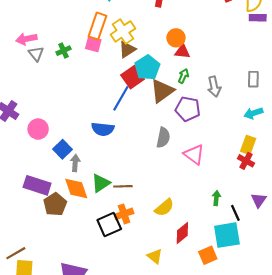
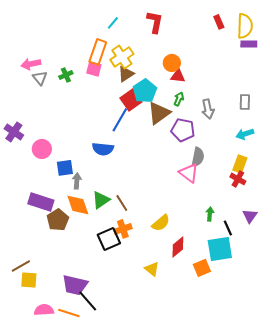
gray semicircle: (163, 138) -> (198, 157), moved
blue square: (62, 149) -> (65, 168), turned 36
brown line: (123, 186) -> (122, 203), turned 60

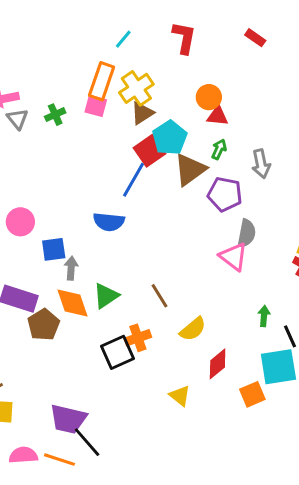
red rectangle: (219, 22) -> (255, 38), moved, turned -32
brown line: (122, 203) -> (160, 296), moved

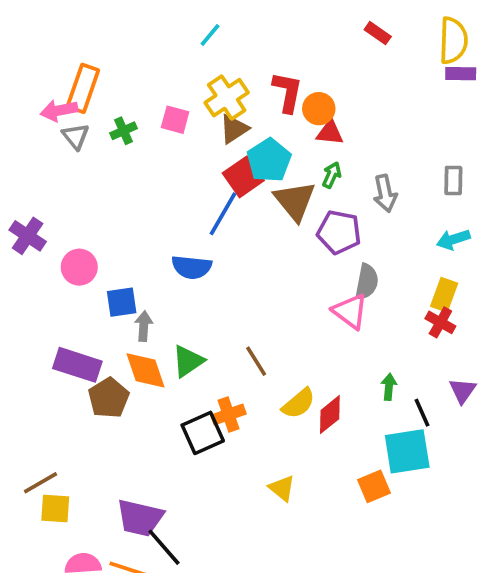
red L-shape: (184, 38) -> (287, 92), moved
orange rectangle: (102, 81) -> (83, 88), moved
brown triangle: (190, 170) -> (295, 201), turned -33
red diamond: (218, 364) -> (330, 415), moved

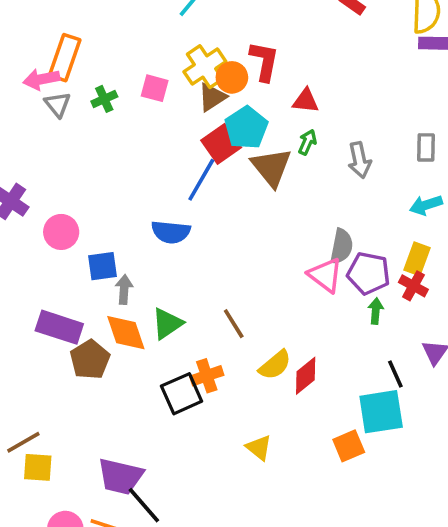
orange circle: (319, 109) -> (232, 77), moved
purple pentagon: (339, 232) -> (368, 273), moved
green arrow: (389, 387) -> (376, 311), moved

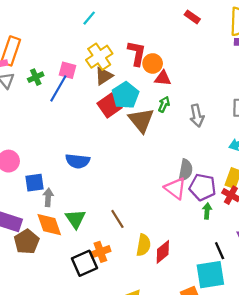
orange circle: (232, 77) -> (153, 63), moved
blue line: (201, 180) -> (58, 88), moved
green triangle: (167, 324) -> (75, 219), turned -30
yellow semicircle: (275, 365) -> (144, 245), turned -40

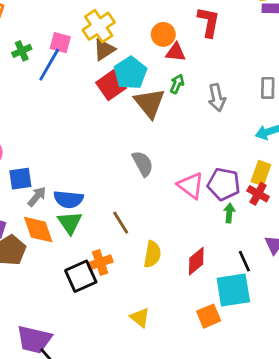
red L-shape: (137, 53) -> (209, 22), moved
blue semicircle: (78, 161) -> (68, 199), moved
gray semicircle: (185, 170) -> (143, 164), moved, turned -40
gray arrow: (48, 197) -> (37, 197), turned 36
red diamond: (163, 252) -> (196, 261), moved

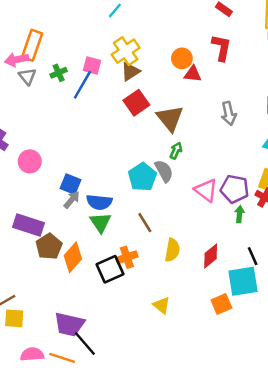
cyan pentagon: (130, 73) -> (142, 177), moved
green arrow: (177, 84) -> (176, 151), moved
blue square: (20, 179) -> (71, 184), moved, turned 30
orange diamond: (38, 230) -> (73, 257), moved, turned 60

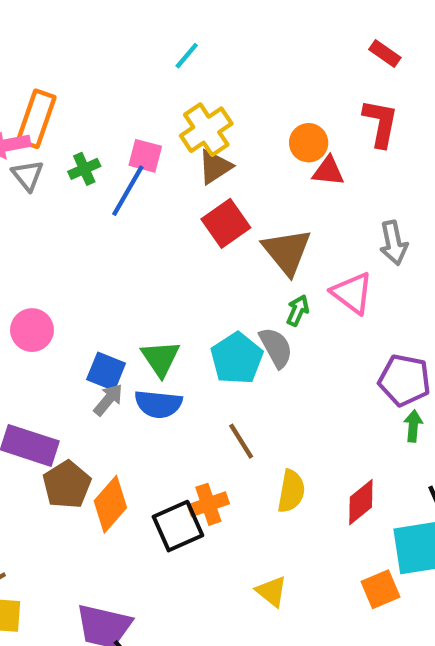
pink triangle: (206, 190) -> (352, 293), moved
green triangle: (100, 223) -> (160, 358), moved

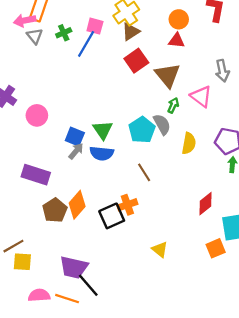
red triangle: (328, 171) -> (177, 41), moved
brown pentagon: (67, 485) -> (55, 210), moved
yellow semicircle: (291, 491) -> (189, 143), moved

